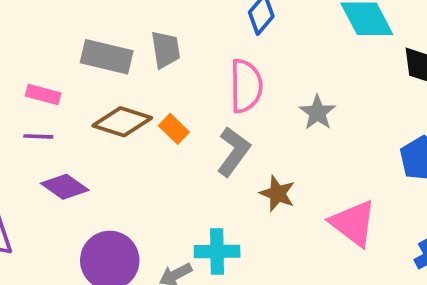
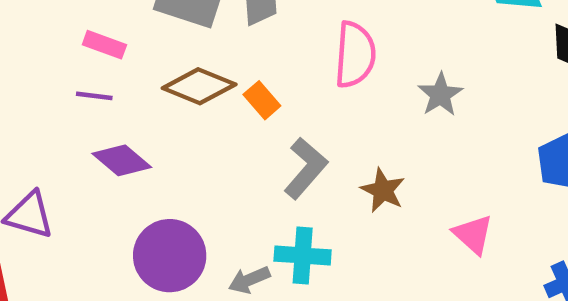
gray L-shape: (234, 152) -> (306, 168), moved
pink triangle: (353, 223) -> (473, 234), size x0.7

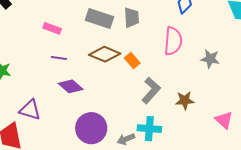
pink rectangle: (104, 45) -> (52, 28), moved
gray star: (440, 95) -> (210, 59), turned -30
brown star: (383, 190) -> (185, 100), turned -30

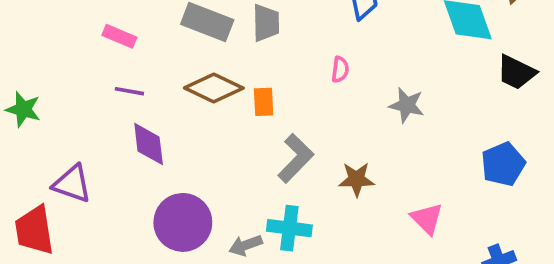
pink semicircle: (173, 41) -> (340, 69), size x0.5
orange rectangle: (132, 61) -> (264, 102), turned 35
purple diamond: (71, 86) -> (149, 144), turned 40

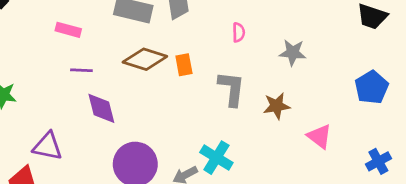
gray L-shape: (296, 158) -> (232, 89), moved, turned -30
brown star: (357, 179) -> (277, 106), moved
cyan cross: (289, 228) -> (216, 158), turned 32

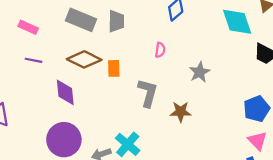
gray star: (293, 53) -> (200, 72), turned 30
purple diamond: (101, 108) -> (65, 92), moved
pink triangle: (319, 136) -> (257, 141), moved

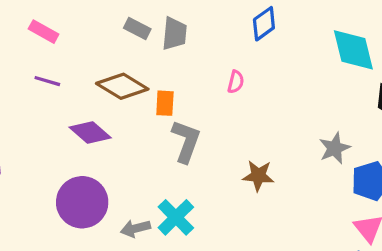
gray rectangle: (81, 20) -> (137, 29), moved, size x0.6
gray star: (200, 72) -> (335, 148), moved
purple diamond: (65, 92) -> (90, 132), turned -48
gray L-shape: (148, 93) -> (186, 141), moved

